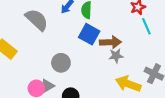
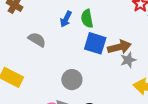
gray semicircle: (37, 20) -> (37, 40), size x0.7

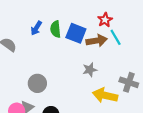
blue square: (95, 43) -> (76, 33), moved
brown arrow: (119, 47) -> (97, 41), moved

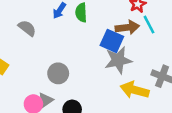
blue square: (76, 33) -> (112, 41), moved
gray star: (90, 70) -> (118, 60), size x1.6

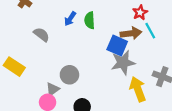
yellow arrow: (135, 90) -> (138, 89), turned 55
gray triangle: (45, 100) -> (53, 89), moved

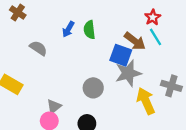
red star: (140, 13) -> (153, 17), moved
brown arrow: (131, 33) -> (135, 41), turned 48
gray circle: (69, 75) -> (93, 88), moved

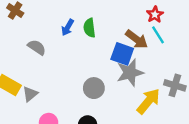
yellow arrow: (146, 101) -> (148, 101), turned 64
gray triangle: (54, 106) -> (30, 94), moved

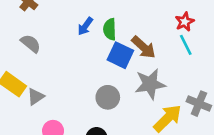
brown arrow: (137, 39) -> (144, 47), moved
gray semicircle: (37, 47) -> (31, 44), moved
blue square: (122, 54) -> (120, 55), moved

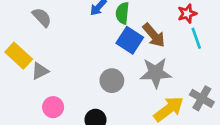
red star: (185, 22) -> (187, 14), moved

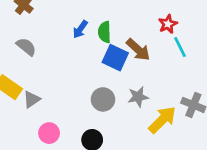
gray star: (156, 73) -> (138, 97), moved, size x0.7

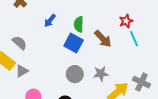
blue arrow: (80, 29) -> (50, 21), moved
gray semicircle: (26, 47) -> (20, 43), moved
blue square: (115, 58) -> (74, 43), moved

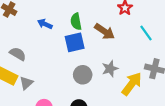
blue arrow: (50, 21) -> (45, 24), turned 88
cyan line: (134, 39) -> (146, 33), moved
blue square: (74, 43) -> (75, 42), turned -30

